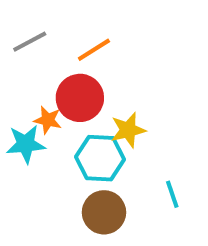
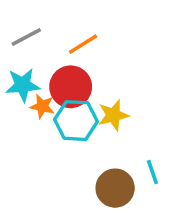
cyan star: (26, 144) -> (23, 85), moved
cyan hexagon: (100, 158) -> (76, 121), moved
brown circle: (104, 212) -> (115, 188), moved

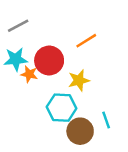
orange line: (83, 44) -> (86, 41), moved
cyan hexagon: (76, 121) -> (62, 108), moved

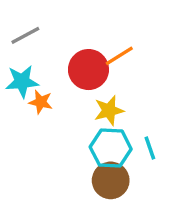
red circle: (49, 61) -> (88, 70), moved
cyan hexagon: (62, 108) -> (111, 148), moved
cyan line: (106, 120) -> (150, 148), moved

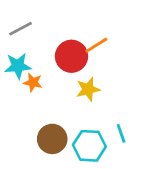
cyan hexagon: (111, 148) -> (89, 146), moved
cyan line: (150, 148) -> (121, 133), moved
brown circle: (111, 180) -> (52, 139), moved

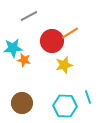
gray line: (21, 29) -> (29, 16), moved
brown circle: (52, 139) -> (22, 103), moved

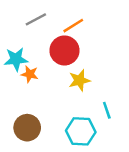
orange line: (70, 33) -> (73, 26), moved
cyan line: (88, 97) -> (107, 110), moved

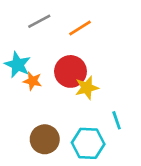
red circle: (64, 50) -> (70, 71), moved
cyan star: (16, 59) -> (18, 65), turned 30
brown circle: (27, 128) -> (45, 139), moved

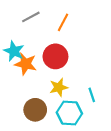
orange line: (80, 28) -> (63, 22), turned -30
orange star: (33, 81) -> (26, 64), size x1.5
yellow star: (87, 88) -> (59, 87), moved

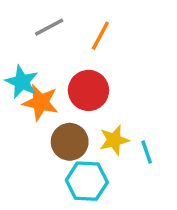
yellow star: (59, 87) -> (114, 140), moved
brown circle: (35, 110) -> (70, 142), moved
cyan hexagon: (69, 113) -> (87, 181), moved

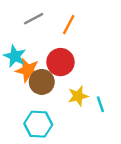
brown circle: (70, 142) -> (42, 82), moved
cyan hexagon: (87, 181) -> (38, 124), moved

